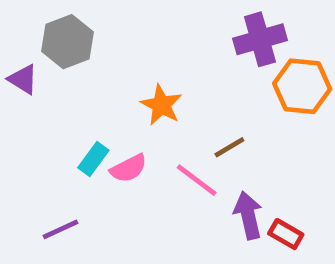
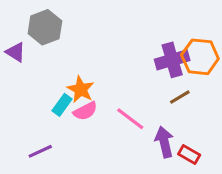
purple cross: (260, 39) -> (172, 60), moved
orange star: (161, 105) -> (81, 89), moved
brown line: (229, 147) -> (180, 97), moved

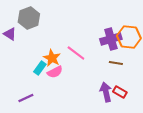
brown line: (180, 97) -> (116, 63), turned 40
pink line: (130, 119) -> (76, 53), moved
red rectangle: (189, 154) -> (120, 92), moved

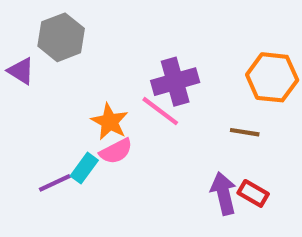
purple cross: (111, 39) -> (175, 82), moved
cyan rectangle: (40, 68) -> (84, 168), moved
purple line: (26, 98) -> (55, 183), moved

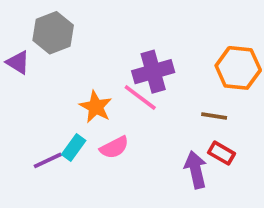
pink semicircle: (116, 151) -> (114, 147), moved
red rectangle: (253, 193) -> (222, 153), moved

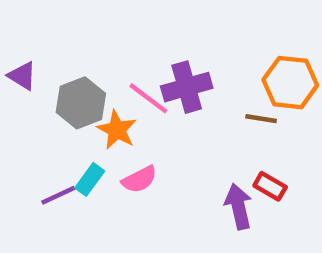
gray hexagon: (53, 33) -> (81, 103), moved
pink line: (140, 98) -> (148, 98), moved
brown line: (214, 116) -> (261, 119), moved

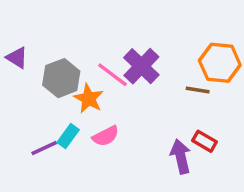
purple cross: (187, 87) -> (141, 66), turned -30

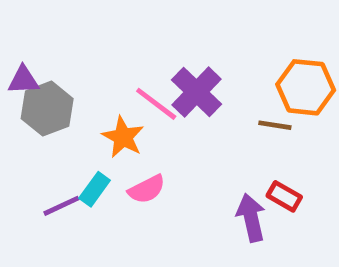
purple triangle: (17, 58) -> (23, 80), turned -35
gray hexagon: (61, 78) -> (47, 109), moved

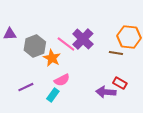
gray hexagon: (47, 109) -> (35, 46), moved
cyan rectangle: (95, 189) -> (53, 95), moved
purple arrow: (251, 218) -> (106, 92), turned -72

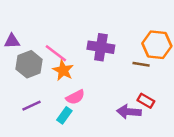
purple cross: (83, 39) -> (101, 47), turned -35
pink line: (66, 44) -> (56, 53), moved
gray hexagon: (35, 46) -> (29, 64), moved

